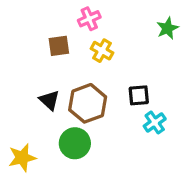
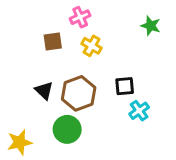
green star: (167, 28) -> (151, 26), turned -30

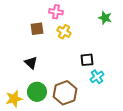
pink cross: (80, 17) -> (56, 12), turned 32
brown hexagon: (79, 93) -> (65, 93), moved
green circle: (67, 129) -> (37, 92), moved

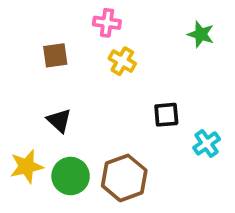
brown square: (37, 29) -> (55, 55), moved
cyan cross: (97, 77) -> (207, 143), moved
yellow star: (14, 99) -> (27, 166), moved

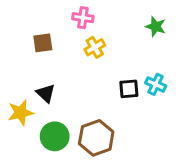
yellow cross: (122, 61) -> (95, 47), turned 30
cyan cross: (207, 143) -> (156, 84), moved, turned -30
yellow star: (27, 166) -> (21, 113), moved

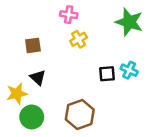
green star: (156, 27) -> (129, 22), size x1.6
brown square: (43, 43) -> (33, 45), moved
green circle: (55, 136) -> (32, 117), moved

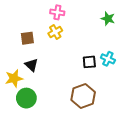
green star: (129, 22) -> (108, 19), size x0.6
yellow cross: (79, 39) -> (55, 32), moved
brown hexagon: (80, 115) -> (83, 96), moved

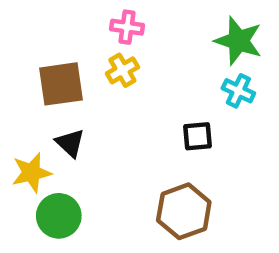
green star: (108, 19) -> (238, 41), size x1.5
brown square: (27, 38) -> (61, 84), size x1.5
cyan cross: (108, 59) -> (238, 91), moved

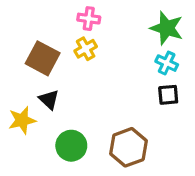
brown square: (61, 84) -> (43, 58), turned 36
black square: (197, 136) -> (168, 95), moved
green circle: (59, 216) -> (71, 146), moved

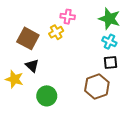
pink cross: (89, 19) -> (68, 17), moved
yellow star: (22, 120) -> (14, 79), turned 30
brown hexagon: (128, 147) -> (97, 87), moved

